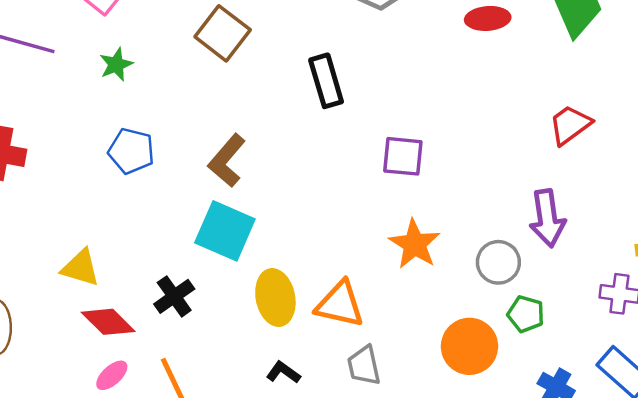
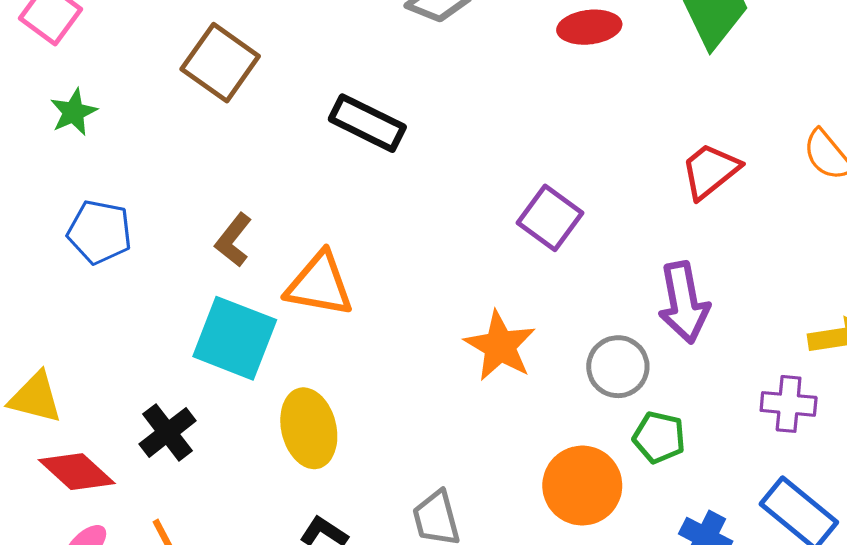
black rectangle: (326, 81) -> (367, 123), turned -45
purple square: (403, 156) -> (550, 218), moved, turned 33
brown L-shape: (227, 161) -> (233, 240), size x0.7
orange triangle: (340, 304) -> (319, 284), moved

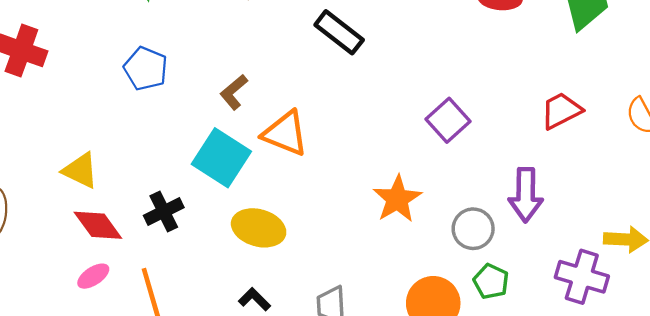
purple cross: (789, 404) -> (582, 277), size x1.4
yellow ellipse: (309, 428) -> (259, 228), turned -72

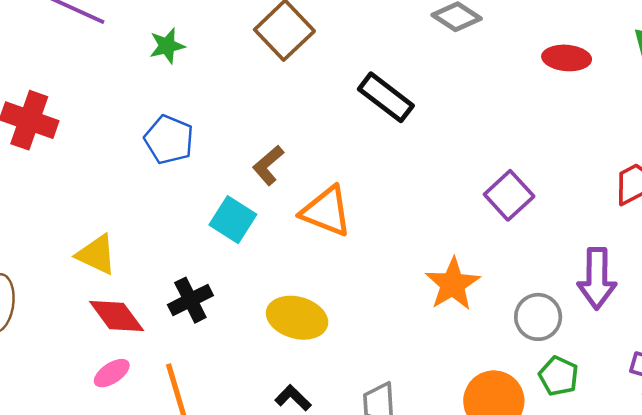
cyan square: (221, 158) -> (233, 220), moved, size x0.7

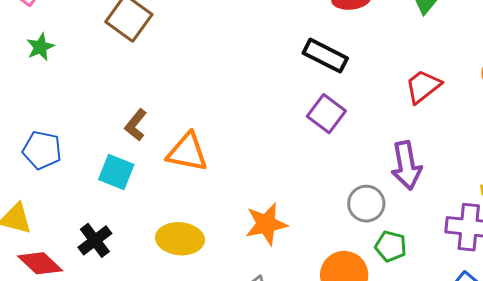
black rectangle: (386, 97) -> (325, 56), moved
blue pentagon: (169, 140) -> (42, 150), moved
orange star: (453, 284) -> (266, 224), moved, turned 30

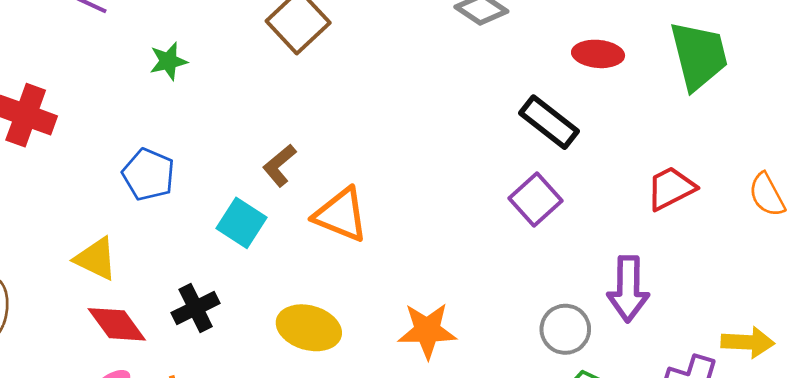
green star: (40, 47) -> (168, 61), moved

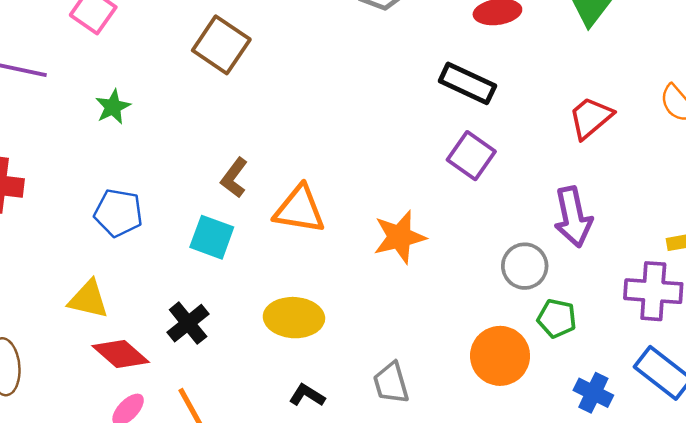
orange star: (427, 331) -> (400, 237), moved

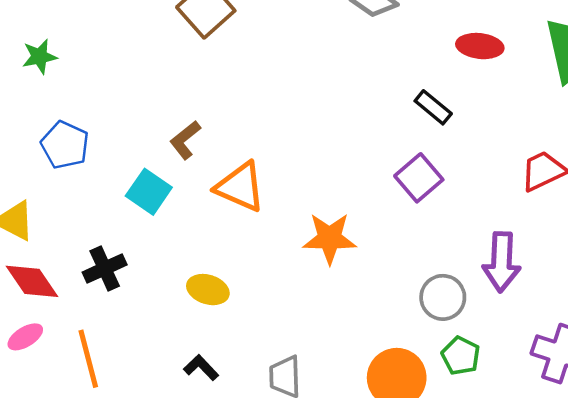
black rectangle: (467, 83) -> (433, 107), size x0.7
green star: (113, 107) -> (40, 57), moved
yellow ellipse: (294, 318) -> (208, 290), size x0.7

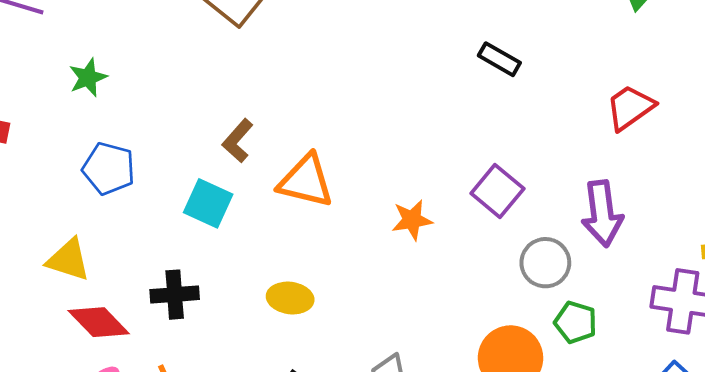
green star: (40, 57) -> (88, 78), moved
purple square: (419, 178) -> (497, 191), moved
orange star: (330, 238) -> (412, 220), size x0.7
black cross: (105, 268) -> (175, 295), turned 30

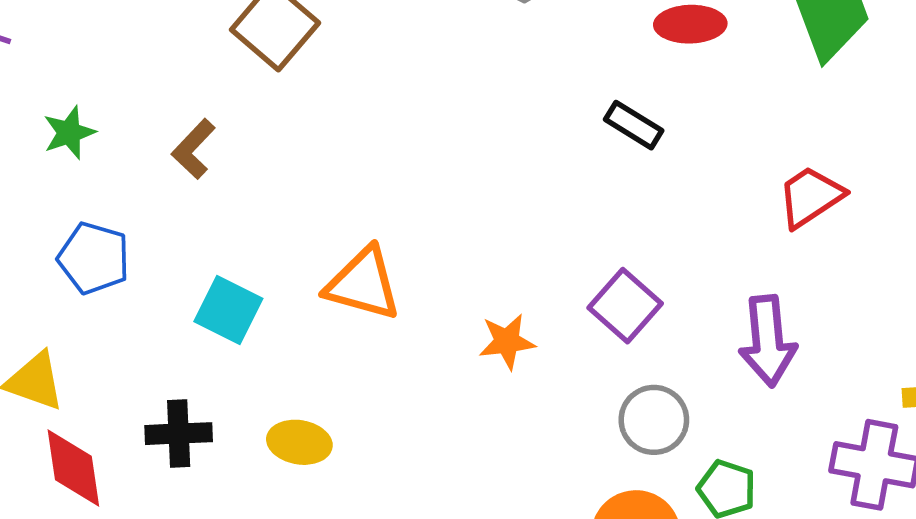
brown L-shape: (238, 141) -> (193, 149), moved
gray circle: (545, 263) -> (654, 420), moved
yellow ellipse: (290, 298) -> (299, 442), moved
red diamond: (99, 322) -> (73, 468), turned 34

